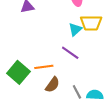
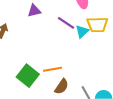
purple line: (70, 53) -> (66, 23), moved

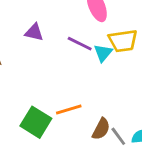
purple triangle: (34, 11) -> (34, 32), turned 32
brown semicircle: (62, 87) -> (101, 129), moved

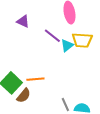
brown semicircle: (101, 129) -> (24, 96), moved

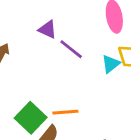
purple line: (52, 36) -> (71, 49), moved

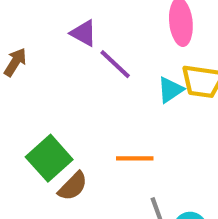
orange line: (65, 112) -> (135, 158), moved

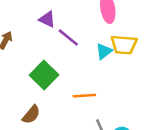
green square: (49, 158) -> (44, 75), moved
brown semicircle: (73, 186) -> (31, 115), moved

